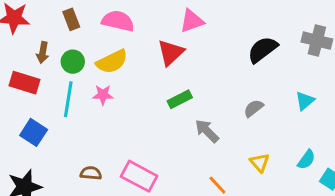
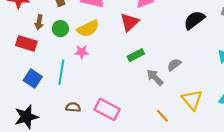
cyan line: (68, 99) -> (61, 72), moved
gray semicircle: (254, 108) -> (174, 65), moved
yellow triangle: (260, 163) -> (192, 100), size x1.5

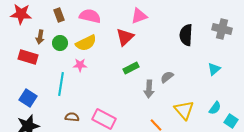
black semicircle: (194, 20) -> (186, 35), turned -50
gray arrow: (155, 77) -> (149, 89), turned -132
blue square: (33, 79) -> (28, 98), moved

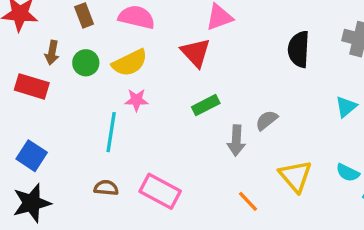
red triangle: (125, 37) -> (196, 53), turned -30
pink star: (80, 65) -> (136, 100), moved
cyan line: (61, 84) -> (111, 132), moved
cyan semicircle: (215, 108) -> (348, 173), turned 80

